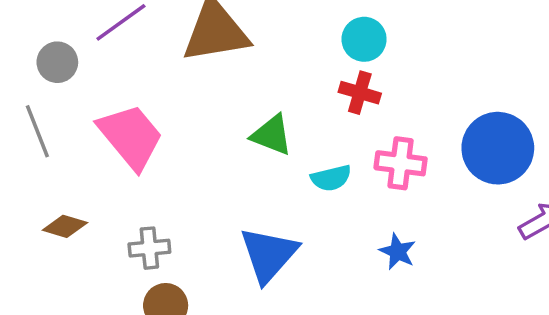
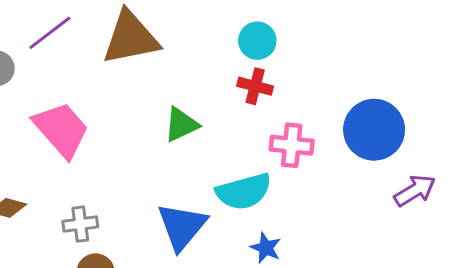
green triangle: (272, 135) -> (181, 124), turned -45
cyan semicircle: (331, 178) -> (244, 191), moved, size x1.6
blue star: (398, 252) -> (266, 248), moved

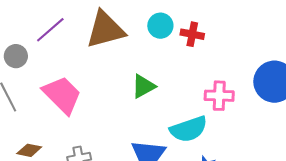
cyan circle: (257, 41) -> (160, 26), moved
red cross: (255, 86) -> (192, 34), moved

